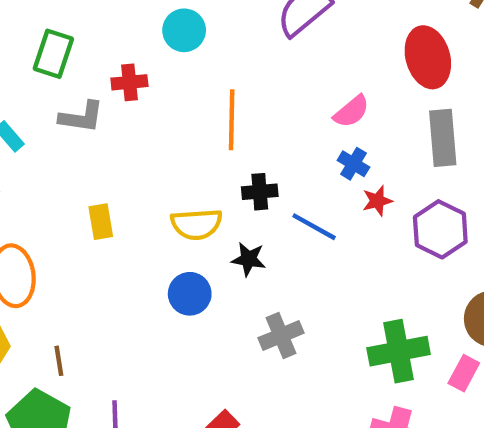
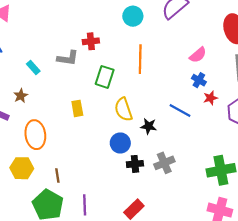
cyan circle: (184, 30) -> (133, 16), moved
green rectangle: (53, 54) -> (105, 77), moved
black cross: (260, 192) -> (135, 164), moved
yellow semicircle: (196, 224) -> (123, 109), turned 75

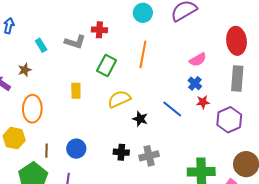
yellow semicircle: (123, 109) -> (119, 99), turned 75
blue circle: (120, 143) -> (76, 149), moved

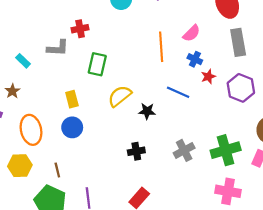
orange line: (143, 54) -> (161, 47), moved
blue circle: (76, 149) -> (72, 127), moved
gray cross: (149, 156) -> (184, 150), moved

